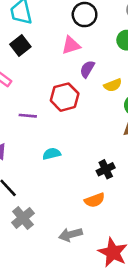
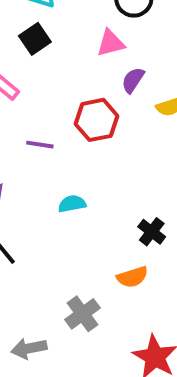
black cross: (106, 169) -> (152, 232), turned -30
gray cross: (23, 218) -> (83, 314), moved
gray arrow: (71, 235) -> (29, 348), moved

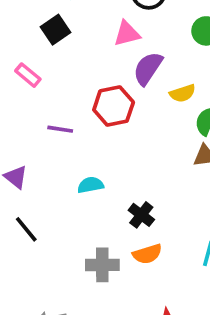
purple semicircle: (133, 80) -> (148, 68), size x1.4
black cross: (152, 232) -> (141, 215), moved
gray cross: (83, 314) -> (102, 265), moved, turned 36

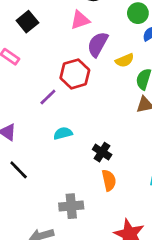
purple line: (60, 129) -> (48, 97), moved, turned -48
orange semicircle: (147, 254) -> (109, 180), turned -80
gray cross: (102, 265) -> (71, 206), moved

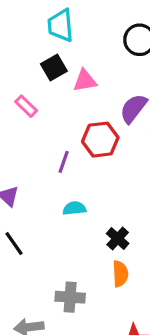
pink triangle: (80, 20) -> (85, 81), moved
purple line: (48, 97) -> (64, 162), turned -36

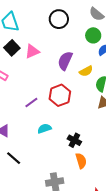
red hexagon: (100, 140) -> (60, 95), moved
purple line: (64, 162) -> (31, 103), turned 48

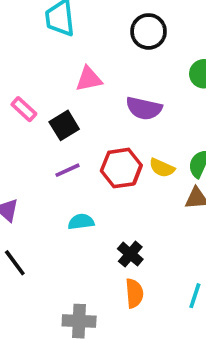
black square: (12, 48) -> (64, 125), moved
purple semicircle: (65, 61) -> (144, 108), turned -114
yellow semicircle: (86, 71) -> (162, 168), moved, turned 40

